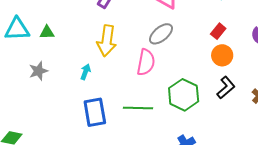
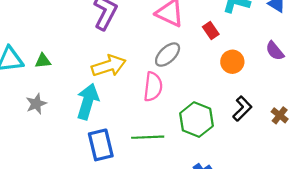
red rectangle: (218, 31) -> (211, 30), moved, turned -70
yellow arrow: (107, 41) -> (109, 66), turned -112
orange circle: (222, 55) -> (232, 62), moved
cyan arrow: (85, 72) -> (88, 101), size x2.0

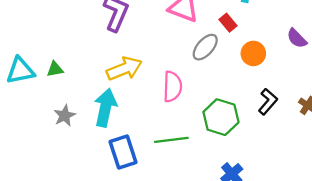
gray ellipse: (168, 55) -> (205, 47), moved
gray star: (36, 104) -> (65, 116), moved

